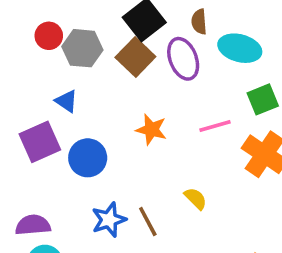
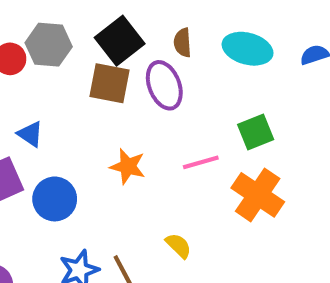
gray hexagon: (82, 48) -> (49, 45), moved
cyan ellipse: (240, 48) -> (248, 49), moved
brown square: (135, 57) -> (109, 83), turned -33

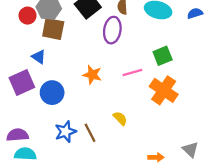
brown square: (109, 83) -> (53, 29), moved
purple ellipse: (164, 85) -> (112, 30), turned 30

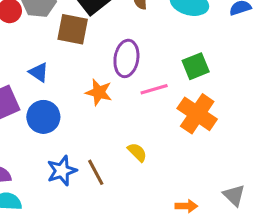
brown square: (53, 29) -> (73, 29), moved
purple ellipse: (112, 30) -> (126, 58), moved
blue triangle: (39, 57) -> (39, 72), moved

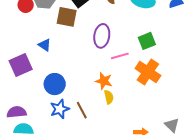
orange star: (99, 92) -> (104, 81), moved
blue circle: (43, 117) -> (55, 84), moved
yellow semicircle: (137, 152) -> (109, 97), turned 32

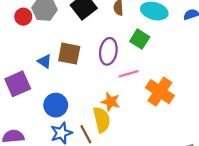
brown square: (67, 17) -> (69, 54), moved
green square: (147, 41) -> (140, 39), moved, turned -36
yellow semicircle: (109, 97) -> (102, 120), moved, size x1.6

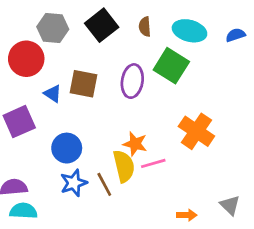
red circle: (23, 17) -> (26, 59), moved, size x1.6
green square: (140, 39) -> (171, 66), size x1.4
pink line: (129, 74) -> (153, 163), moved

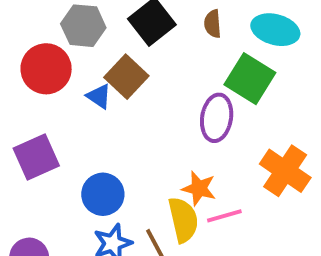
purple ellipse: (132, 81) -> (217, 118), moved
brown square: (83, 84) -> (126, 77), moved, turned 32
blue triangle: (53, 94) -> (99, 96), moved

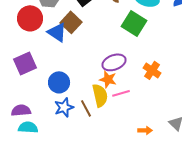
blue triangle: (99, 96) -> (57, 32), size x1.5
purple ellipse: (217, 118) -> (114, 62), moved, turned 60
orange cross: (285, 171) -> (152, 70), size x0.7

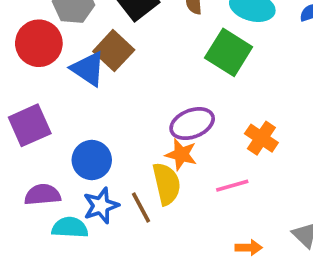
pink line: (121, 93) -> (232, 186), moved
purple semicircle: (21, 110) -> (43, 195), moved
cyan semicircle: (28, 127) -> (70, 228), moved

